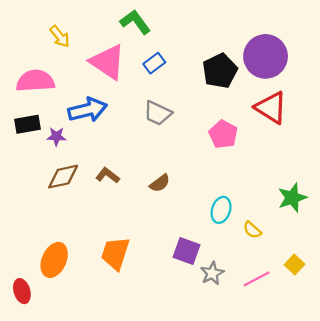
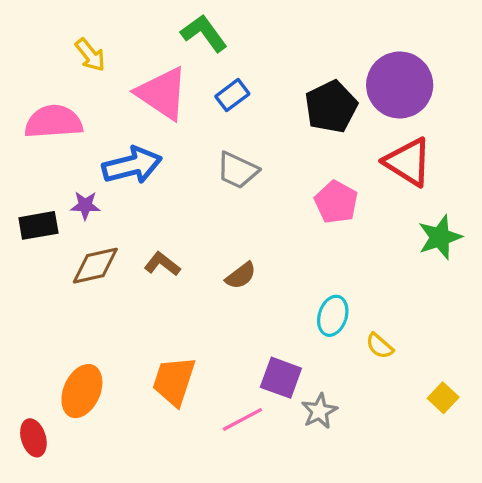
black rectangle: (27, 124) -> (38, 225), moved
green star: (292, 198) -> (440, 237), moved
pink line: (257, 279) -> (242, 419), moved

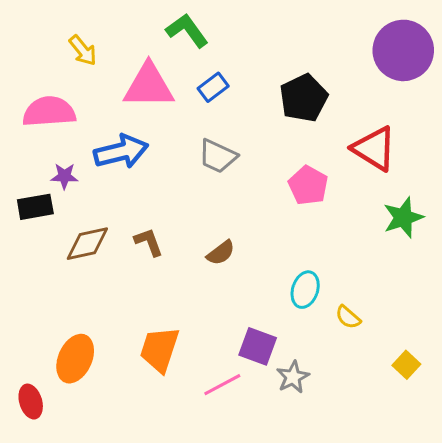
purple circle: (400, 85) -> (403, 50), moved
pink triangle: (162, 93) -> (149, 86), turned -34
purple star: (85, 205) -> (64, 176), moved
brown L-shape: (162, 264) -> (149, 242), turned 32

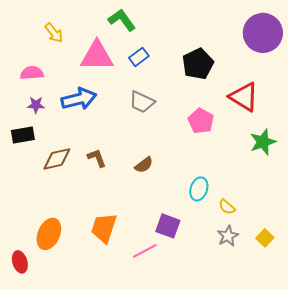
pink semicircle: (49, 112) -> (32, 73), size x0.7
purple star: (64, 176) -> (36, 105), moved
gray star: (293, 377) -> (228, 236), moved

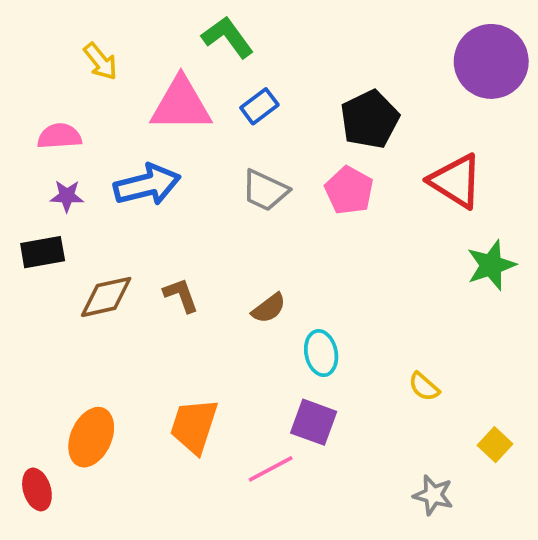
pink pentagon: (201, 121) -> (349, 190), moved
cyan ellipse: (199, 189) -> (321, 353), moved, turned -30
gray star: (228, 236) -> (433, 495), moved, turned -30

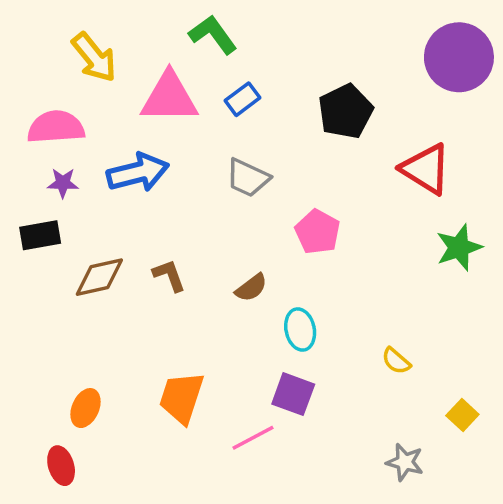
yellow arrow: (101, 61) -> (94, 57), size x1.4
pink semicircle: (59, 136) -> (56, 127), size x1.4
pink pentagon: (349, 190) -> (318, 232), moved
orange ellipse: (91, 437) -> (85, 408), size x0.7
red ellipse: (37, 489) -> (61, 466), moved

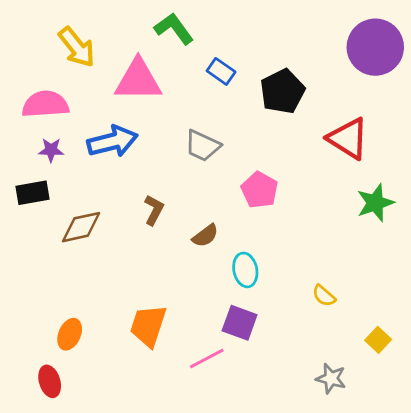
blue rectangle: (243, 99) -> (221, 71), moved, turned 72
brown L-shape: (169, 275) -> (154, 210), moved, turned 48

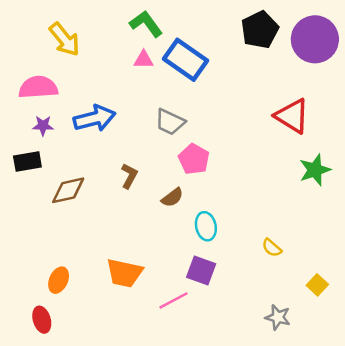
blue rectangle: (221, 71) -> (186, 60), size x1.8
pink triangle: (138, 80) -> (144, 60), moved, size x0.5
black pentagon: (282, 91) -> (260, 30), moved
pink pentagon: (260, 190) -> (194, 159), moved
orange trapezoid: (148, 326) -> (124, 273), turned -96

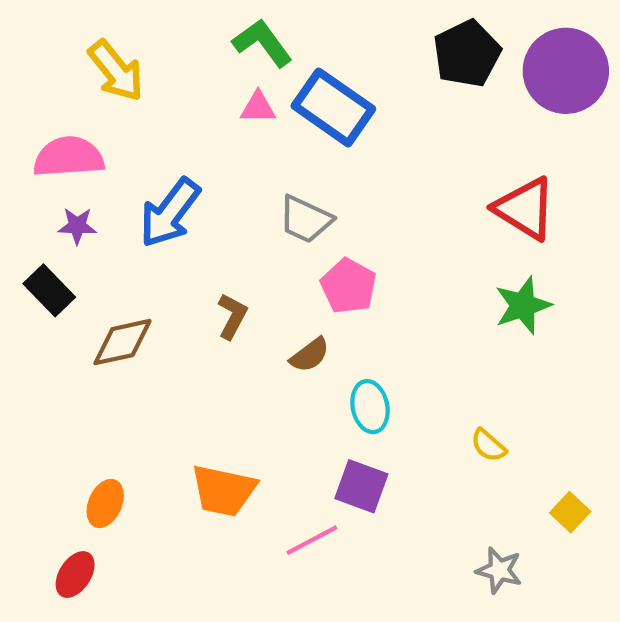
blue arrow: (94, 118) -> (170, 213), turned 141
black rectangle: (27, 162) -> (49, 290), turned 56
green star: (315, 170) -> (523, 305), moved
red ellipse: (42, 320) -> (75, 575), turned 50

